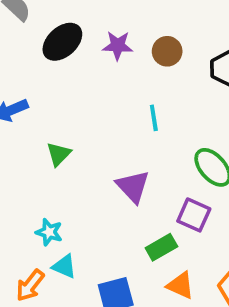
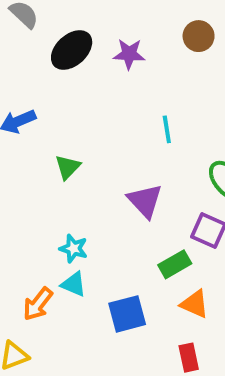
brown circle: (167, 51) -> (199, 36), moved
cyan star: (49, 232) -> (74, 248), moved

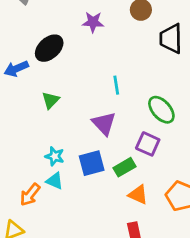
black ellipse: (72, 50) -> (49, 48), moved
cyan line: (167, 129) -> (116, 85), moved
blue square: (127, 314) -> (92, 163), moved

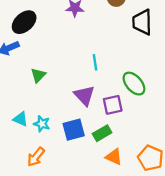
black ellipse: (49, 48) -> (24, 22), moved
purple square: (148, 144) -> (113, 105), moved, turned -36
cyan triangle: (55, 181) -> (21, 119), moved
orange arrow: (30, 195) -> (36, 157), moved

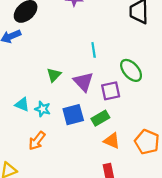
green triangle: (38, 75) -> (54, 75), moved

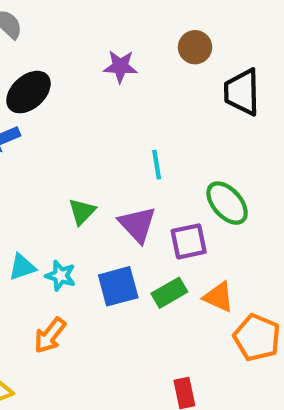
cyan triangle: (22, 104) -> (22, 267), turned -42
orange triangle: (112, 141) -> (219, 297), moved

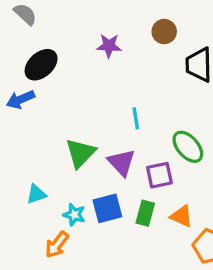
green triangle: (82, 212) -> (81, 153), size x1.5
cyan star: (61, 276) -> (74, 215), moved
green rectangle: (169, 293) -> (145, 213), turned -45

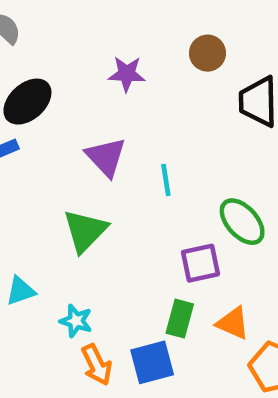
purple triangle: (122, 163) -> (106, 157), moved
blue square: (107, 208) -> (152, 362), moved
orange arrow: (57, 245) -> (97, 365), moved, turned -64

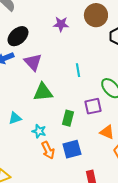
brown circle: (207, 53) -> (96, 15), size x1.5
purple triangle: (106, 157) -> (33, 62), moved
green triangle: (85, 231) -> (43, 92), turned 40
green rectangle: (180, 319) -> (68, 118), moved

